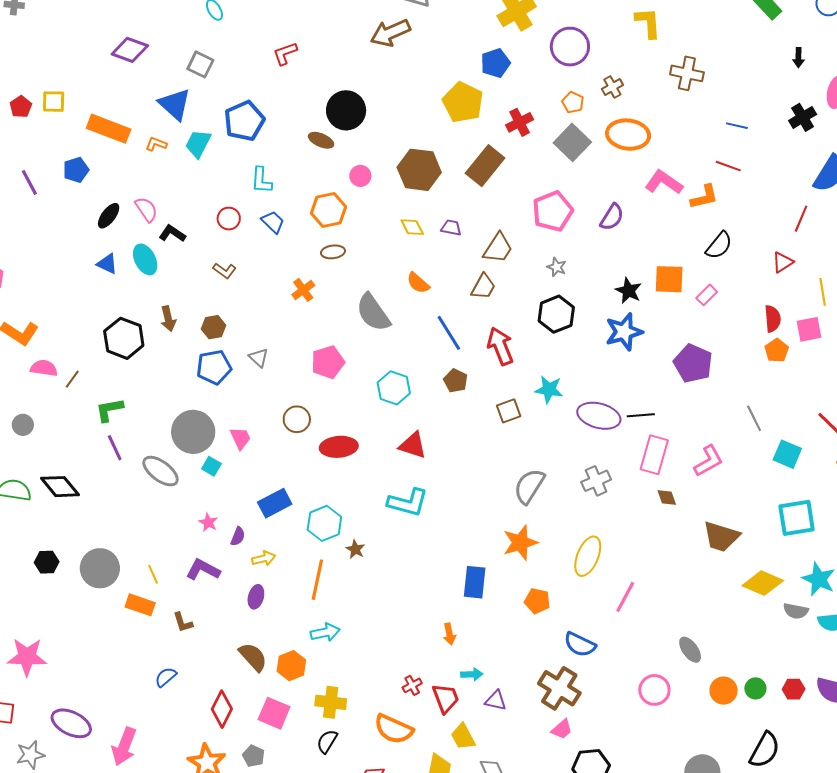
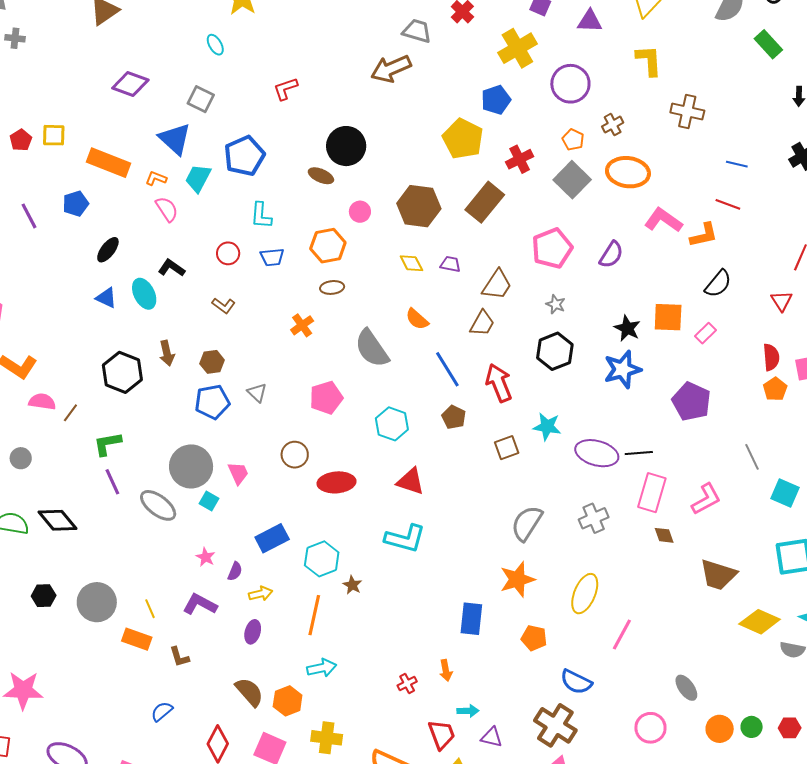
pink semicircle: (146, 209) -> (167, 209), moved
blue trapezoid: (273, 222) -> (272, 257), turned 130
red triangle: (783, 262) -> (782, 301), turned -30
red cross: (412, 685) -> (407, 684), moved

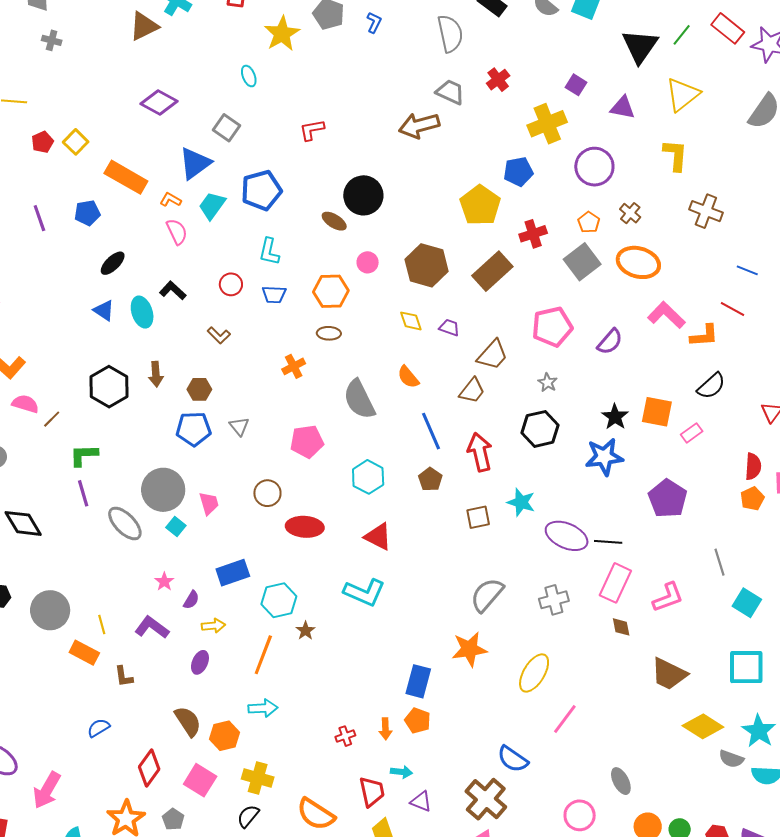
brown cross: (613, 125) -> (630, 213), turned -30
yellow square: (54, 135) -> (76, 142), turned 35
blue triangle: (175, 139) -> (195, 163), turned 33
orange pentagon: (534, 638) -> (418, 721), moved

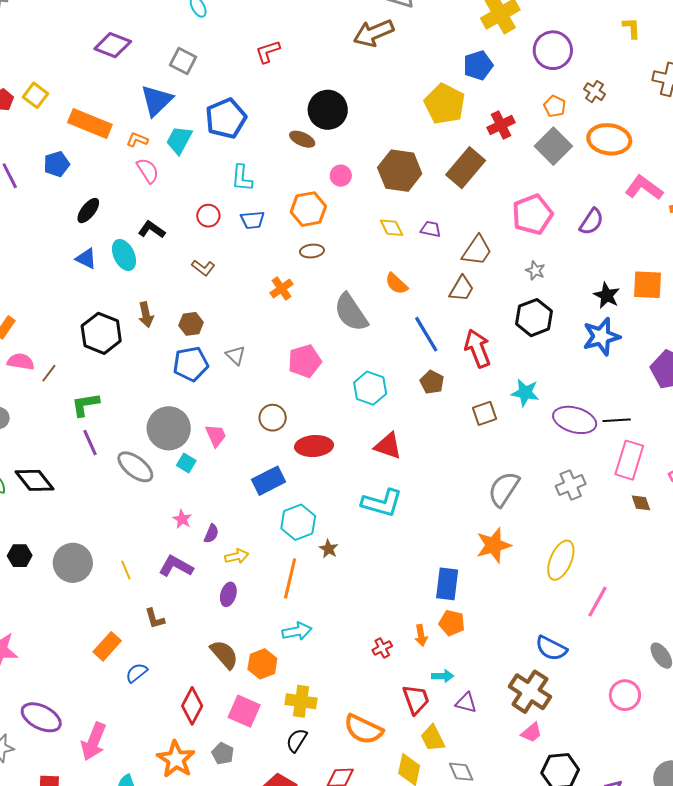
yellow L-shape: (675, 155) -> (631, 28), size x0.7
blue rectangle: (233, 573) -> (269, 481), moved
orange rectangle: (84, 653) -> (107, 646), moved, turned -68

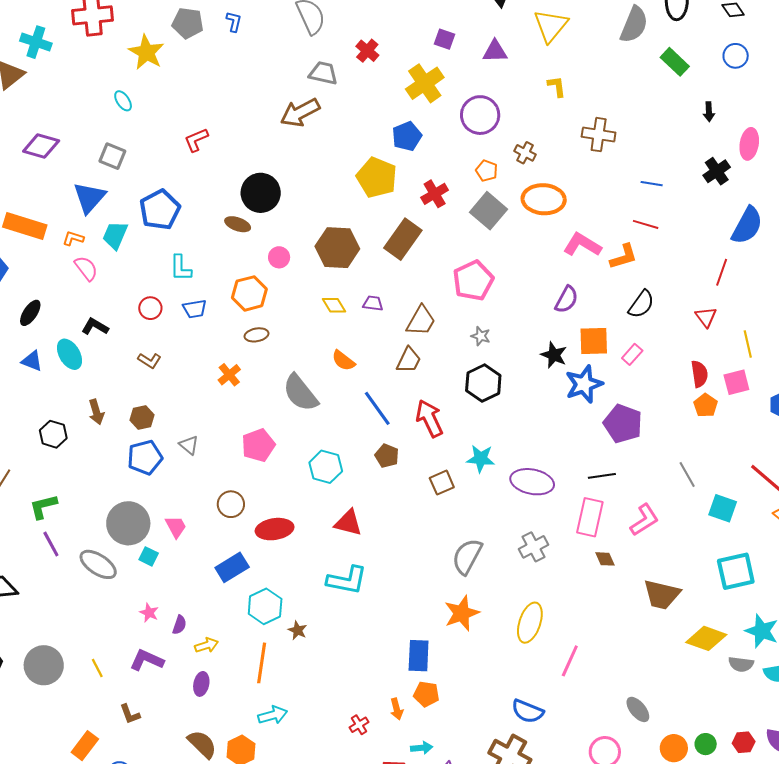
purple semicircle: (592, 222) -> (567, 299), moved
black hexagon: (101, 333) -> (53, 434), size x0.7
blue star: (601, 336) -> (584, 384), moved
black line: (617, 420) -> (602, 476), moved

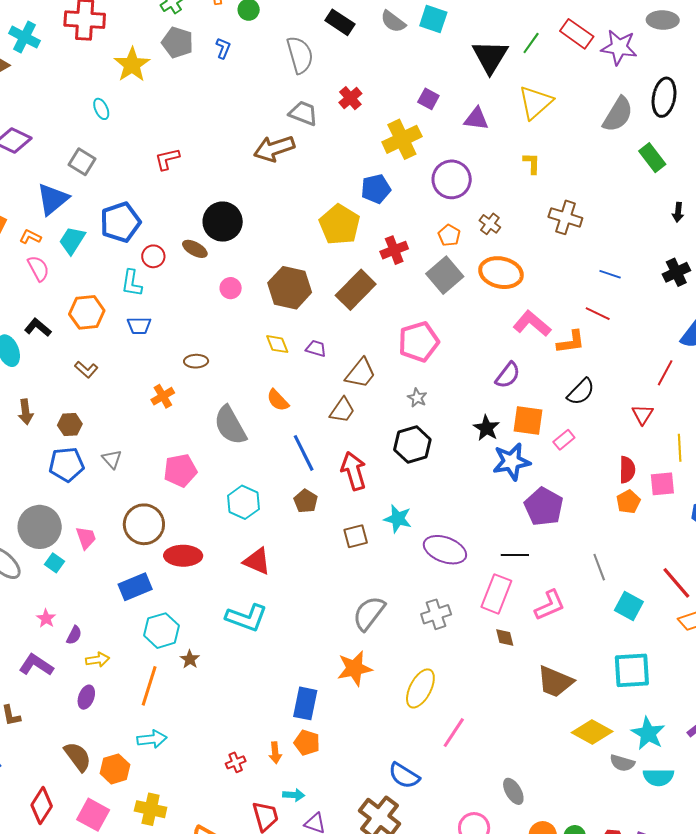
orange hexagon: (249, 293) -> (87, 312), moved
red circle: (150, 308) -> (153, 256), moved
brown circle: (231, 504) -> (144, 524), size x1.5

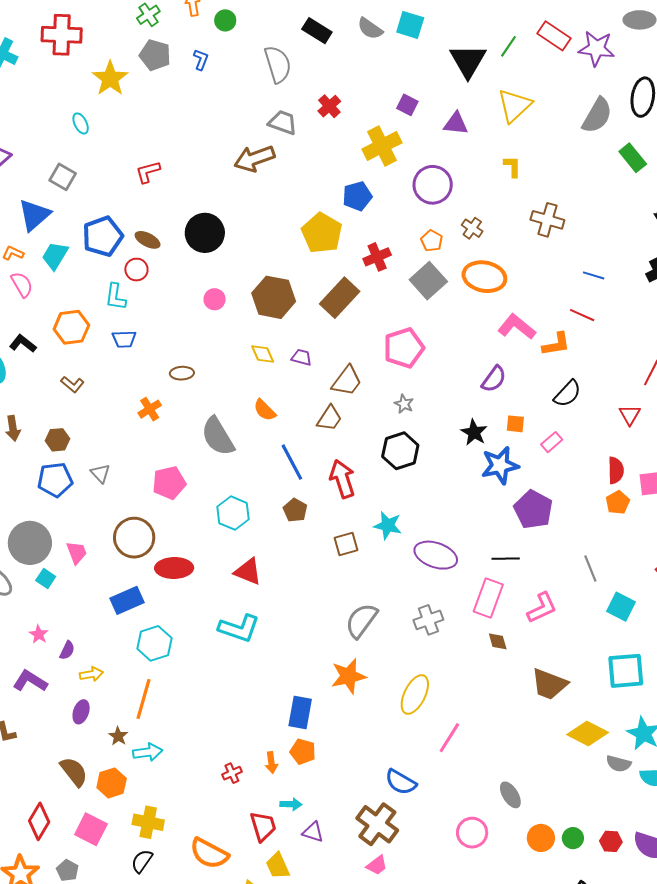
brown ellipse: (195, 249) -> (148, 240), moved
orange square: (528, 421) -> (515, 424), size x0.6
brown star: (190, 659) -> (118, 736), moved

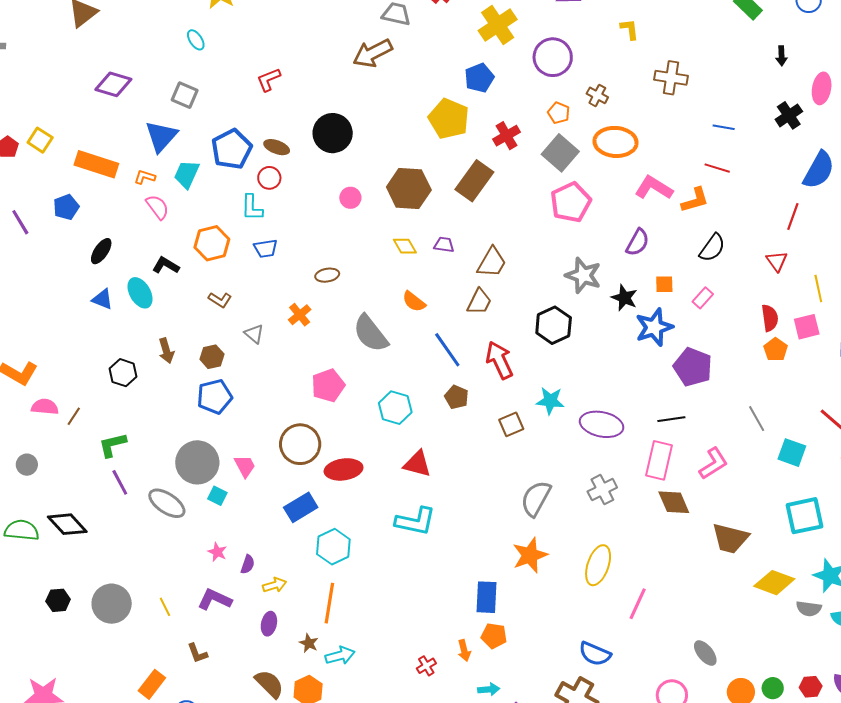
pink pentagon: (404, 348) -> (571, 202), moved
gray star: (404, 404) -> (583, 275), moved, size x1.8
gray triangle: (100, 473) -> (254, 334), moved
brown diamond: (498, 641) -> (674, 502), size x1.6

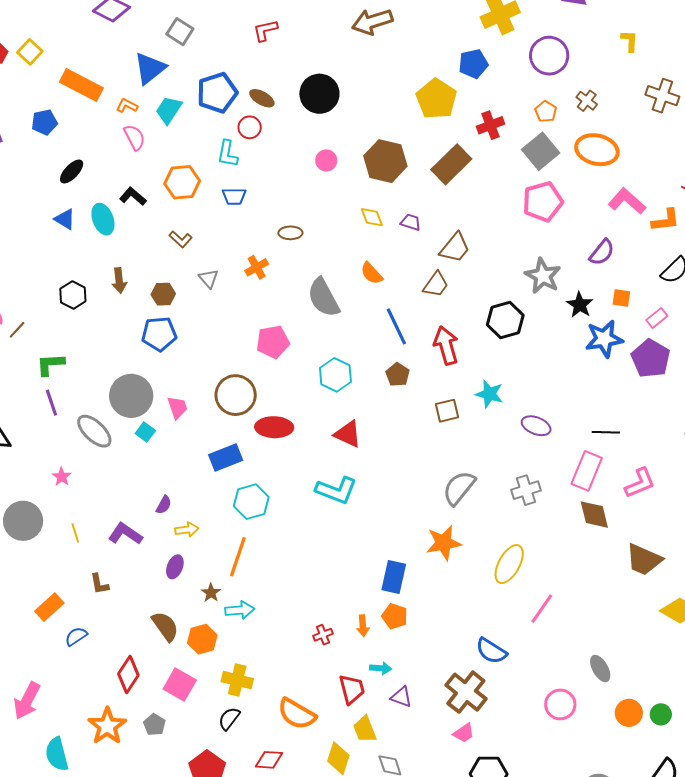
purple pentagon: (693, 367) -> (651, 359), moved
purple ellipse: (602, 424) -> (536, 426), size x0.7
pink star: (217, 552) -> (62, 477), moved

